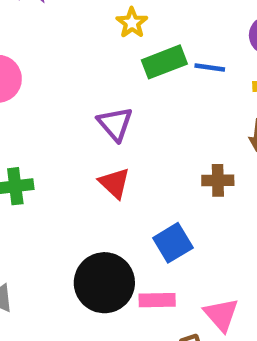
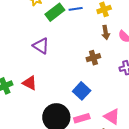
red triangle: (114, 183) -> (30, 83), moved

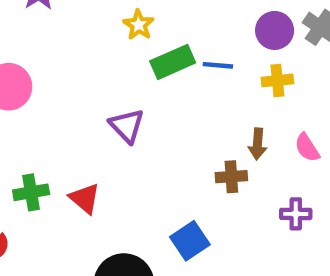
brown arrow: (106, 32) -> (258, 144), moved

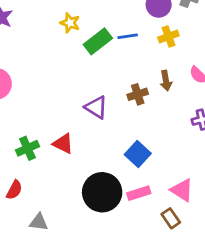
purple triangle: (127, 126) -> (96, 107), moved
brown cross: (231, 177) -> (138, 94), moved

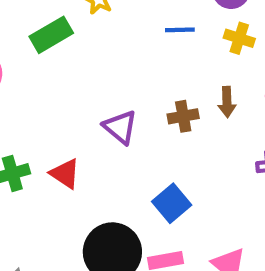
yellow cross: (168, 36) -> (239, 38), turned 30
green rectangle: (98, 41) -> (51, 35), moved

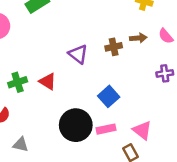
brown arrow: (227, 102) -> (138, 38), turned -91

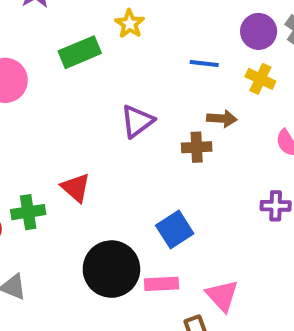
brown arrow: (138, 38) -> (222, 119), moved
purple triangle: (78, 54) -> (137, 121), moved, turned 36
green cross: (18, 82) -> (28, 212), moved

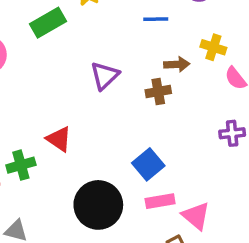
yellow cross: (260, 79) -> (213, 47), moved
pink rectangle: (162, 284) -> (160, 201), moved

